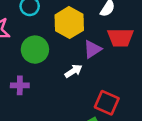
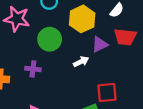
red square: (107, 103) -> (107, 93), turned -35

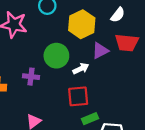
green circle: (50, 39) -> (56, 56), moved
red square: (107, 93) -> (78, 96), moved

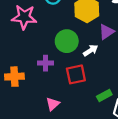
red square: (78, 96) -> (76, 74), moved

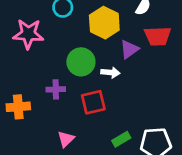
white arrow: (91, 50) -> (110, 72), turned 40
green rectangle: (104, 96) -> (121, 139), moved

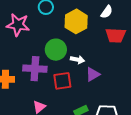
purple triangle: (129, 49) -> (93, 74), moved
purple cross: (56, 89) -> (35, 69), size x1.6

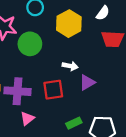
green circle: (56, 50) -> (30, 44), moved
purple cross: (35, 69) -> (17, 91), moved

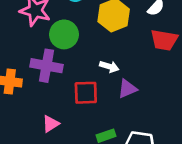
purple cross: (17, 91) -> (47, 66), moved

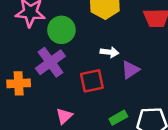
purple cross: (47, 66) -> (50, 62), turned -36

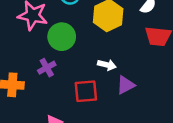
purple cross: (50, 62) -> (47, 68), size x0.6

